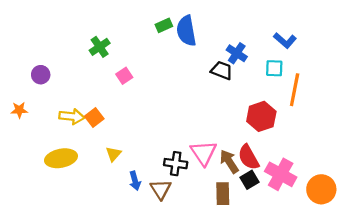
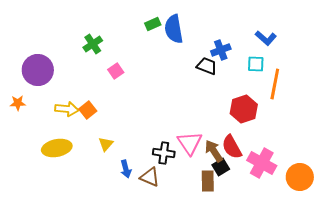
blue cross: (237, 53) -> (221, 50), turned 36
purple circle: (41, 75) -> (38, 70), size x1.8
black square: (250, 180) -> (221, 167), moved
brown triangle: (161, 189) -> (150, 177), turned -35

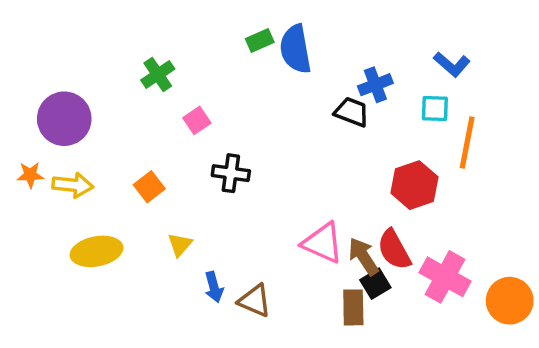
yellow arrow: (67, 109) -> (73, 185), moved
pink triangle: (190, 143) -> (323, 243), turned -32
black cross: (164, 153) -> (231, 173), moved

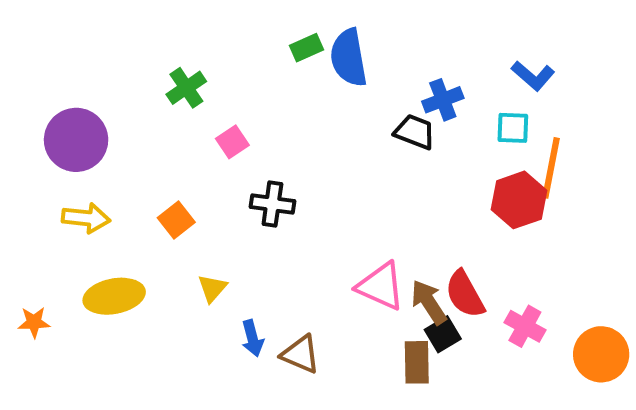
orange star: (30, 175) -> (34, 322), moved
red hexagon: (414, 185) -> (519, 200), moved
pink cross: (445, 277) -> (525, 326), size x0.7

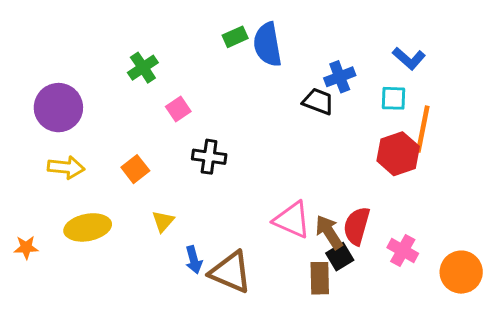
red semicircle: (465, 294) -> (357, 226), turned 45
brown triangle: (301, 354) -> (231, 272), size x1.4

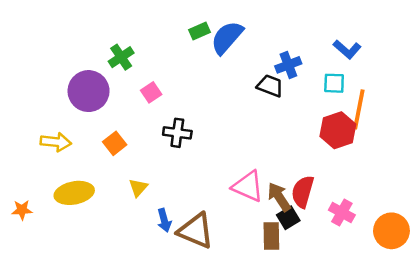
blue semicircle: (267, 45) -> (227, 38), turned 51
purple circle: (58, 108) -> (89, 91), moved

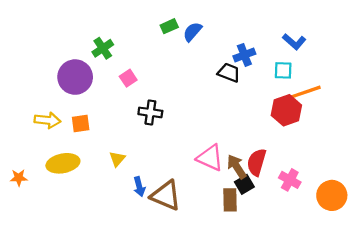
blue semicircle: (227, 38) -> (192, 32), size x0.7
orange line: (359, 109) -> (304, 93), turned 60
orange square: (115, 143) -> (81, 124), moved, turned 30

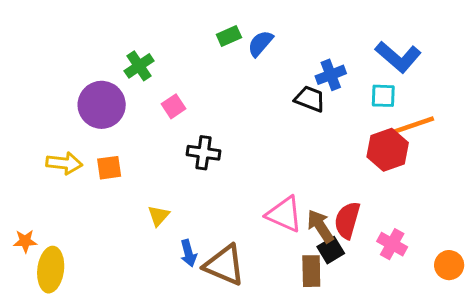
blue L-shape: (294, 42) -> (398, 57), size x1.4
yellow ellipse: (63, 163) -> (51, 270), moved, turned -72
orange circle: (332, 195) -> (449, 265), size x0.7

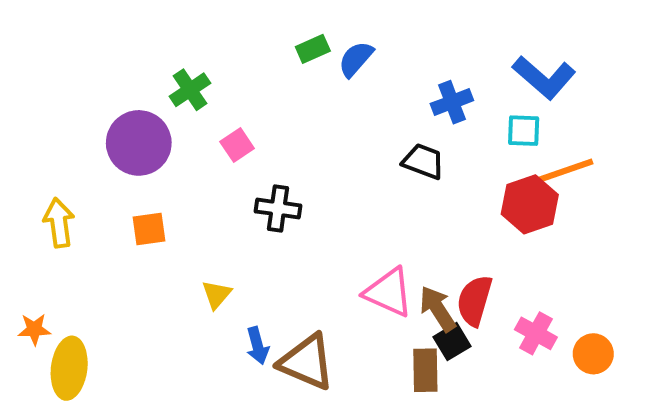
black trapezoid: (310, 99) -> (423, 161), moved
yellow arrow: (64, 163) -> (59, 223), moved, turned -104
orange circle: (449, 265) -> (593, 354), moved

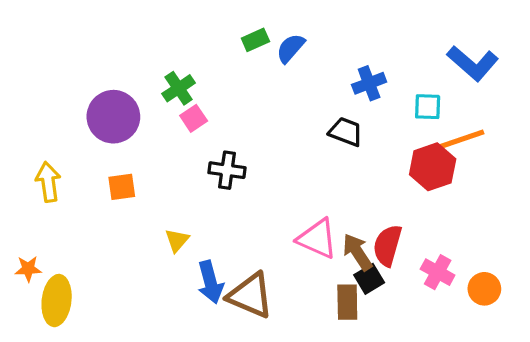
blue L-shape: (544, 77) -> (473, 63), moved
green cross: (190, 90) -> (179, 88), moved
blue arrow: (257, 346) -> (210, 282), size x1.4

